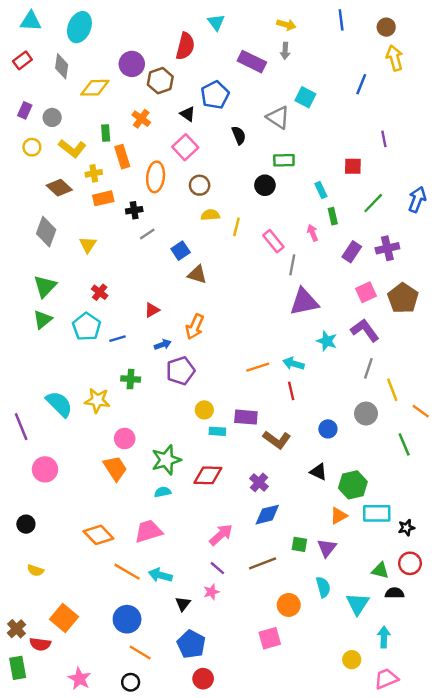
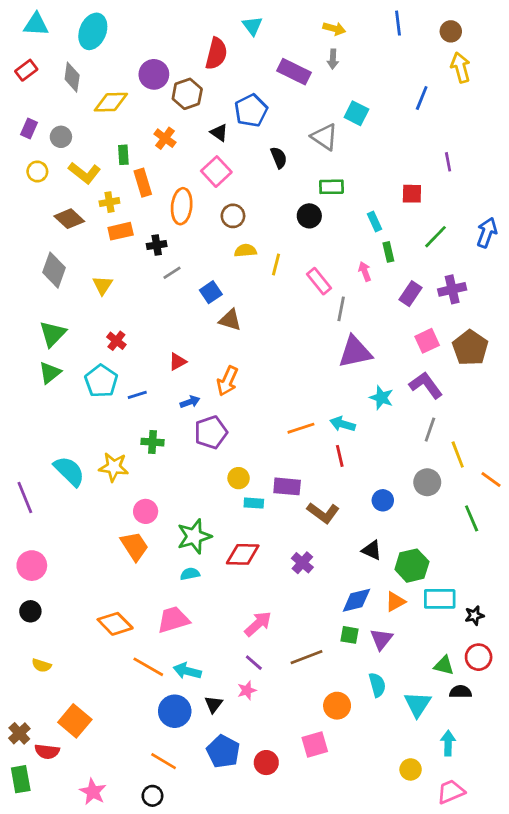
pink circle: (45, 469) -> (32, 566), moved
blue diamond: (267, 515) -> (356, 600), moved
blue circle: (127, 619) -> (175, 711), moved
red circle: (203, 679) -> (266, 763), moved

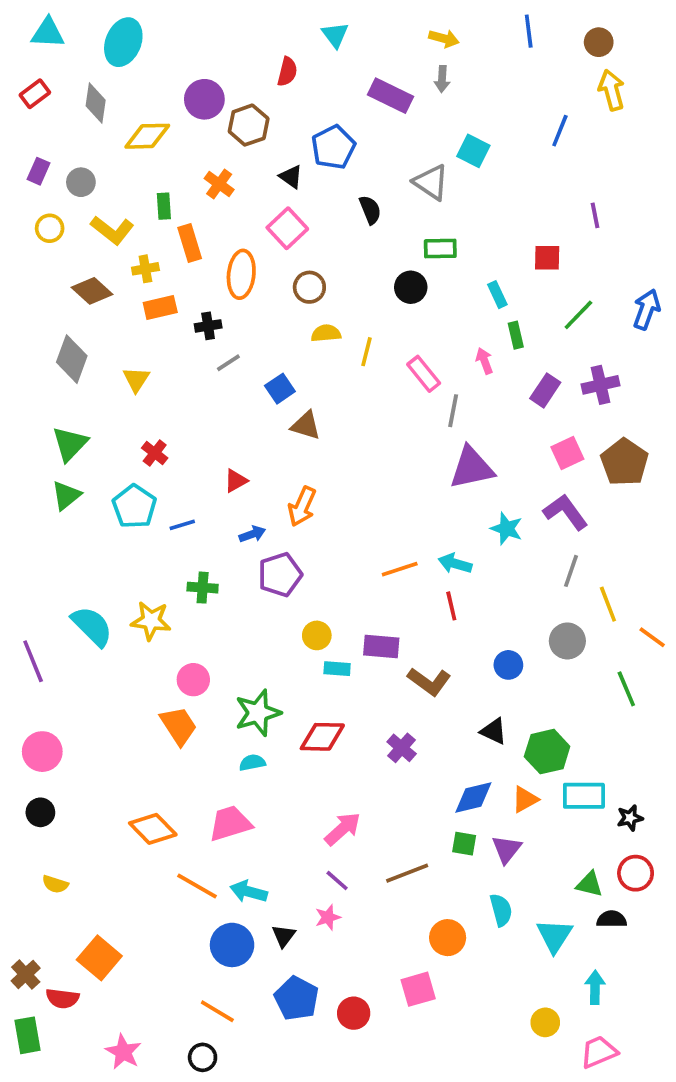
red semicircle: (216, 54) -> (287, 72), size x0.7

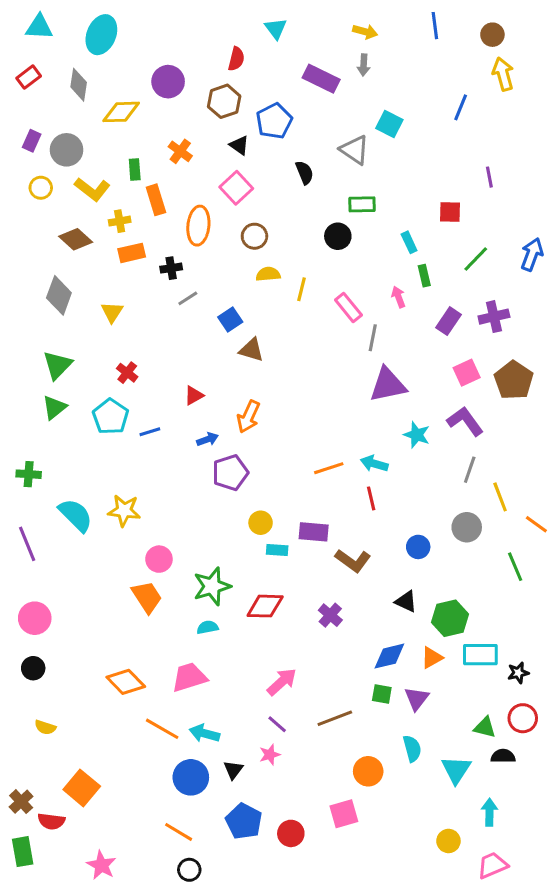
brown hexagon: (249, 125) -> (224, 101), moved
gray circle: (81, 182) -> (67, 150), size x1.4
green cross: (203, 588) -> (29, 474), moved
black circle: (203, 1057) -> (189, 870), moved

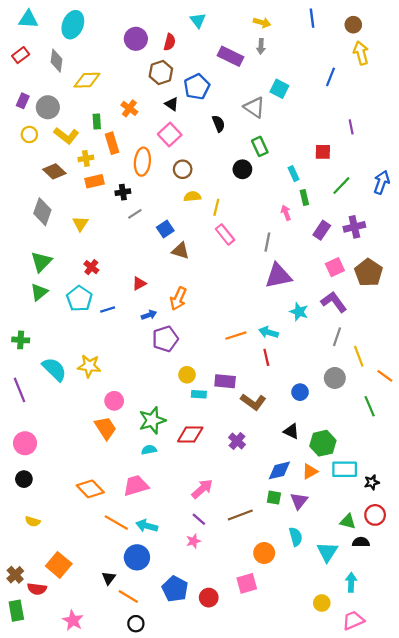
purple circle: (168, 82) -> (136, 39), moved
green rectangle: (362, 204) -> (260, 146), turned 66
pink rectangle: (348, 307) -> (225, 234), moved
black triangle: (233, 770) -> (109, 578), moved

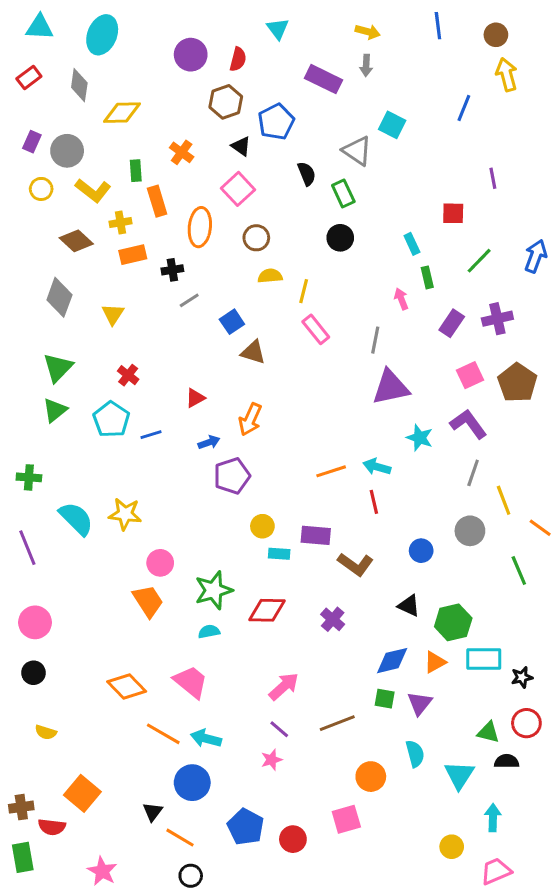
green rectangle: (260, 146) -> (343, 194), moved
pink trapezoid: (136, 486) -> (191, 682), turned 56
brown cross: (15, 575) -> (21, 807), turned 35

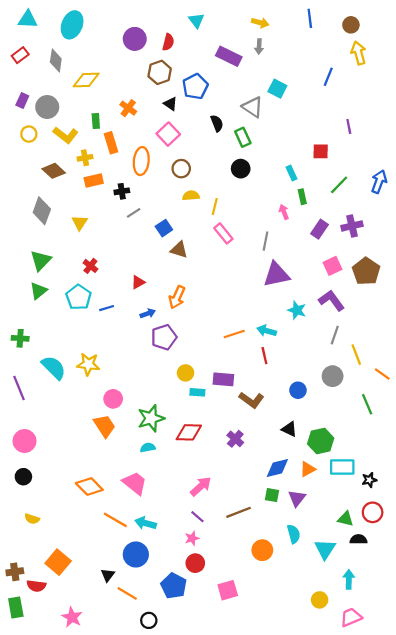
pink square: (346, 819) -> (228, 590), moved
red circle: (293, 839) -> (195, 563), moved
black circle: (191, 876) -> (149, 620), moved

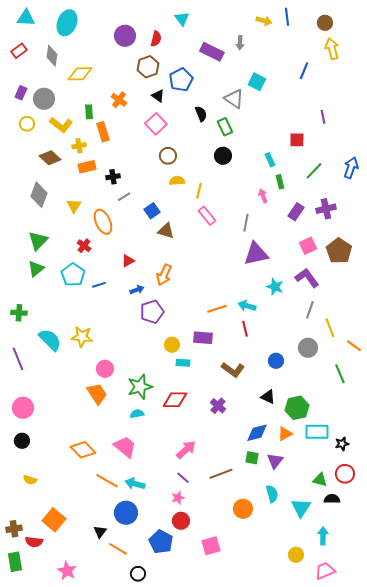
yellow arrow: (260, 23) -> (264, 21), moved
orange ellipse: (141, 161) -> (103, 222), moved, turned -30
purple rectangle: (223, 379) -> (203, 338), moved

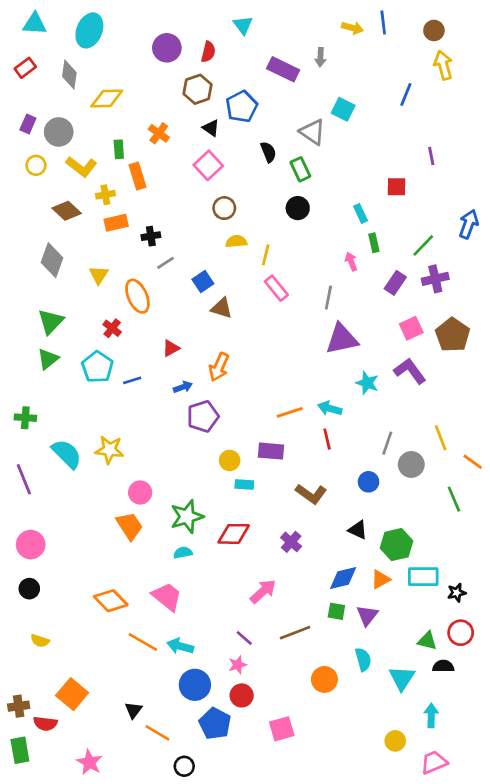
green line: (314, 171) -> (423, 245), moved
gray line: (310, 310) -> (387, 443), moved
pink arrow: (186, 450) -> (263, 591), moved
blue circle: (126, 513) -> (195, 685), moved

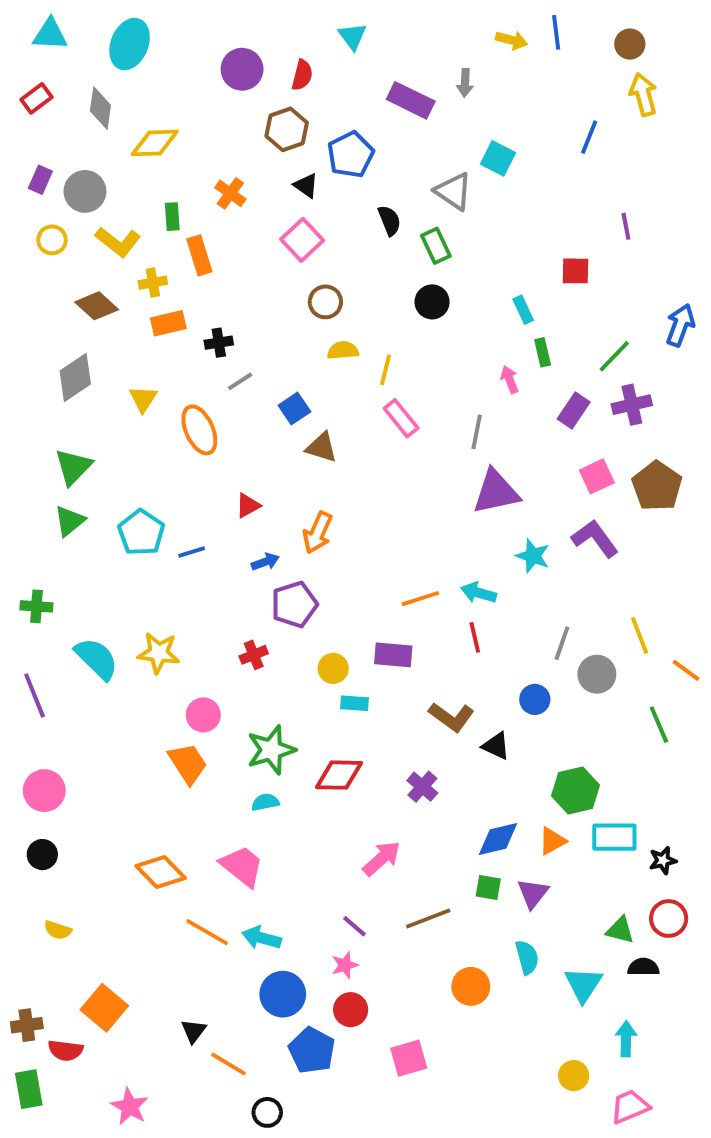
gray diamond: (52, 260) -> (75, 378), turned 36
red cross: (112, 328) -> (254, 655), moved, turned 30
black triangle: (358, 530) -> (496, 746), moved

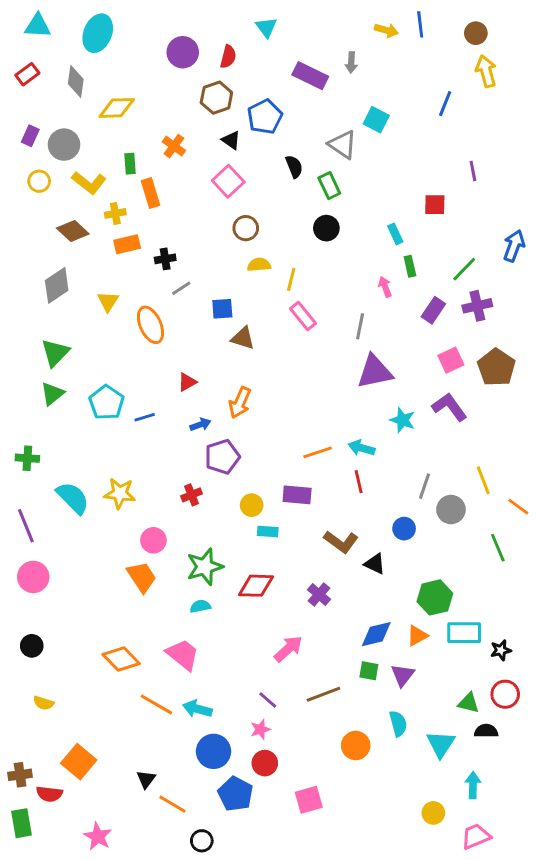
blue square: (294, 409) -> (222, 309), turned 30
pink circle: (44, 791) -> (33, 577), moved

